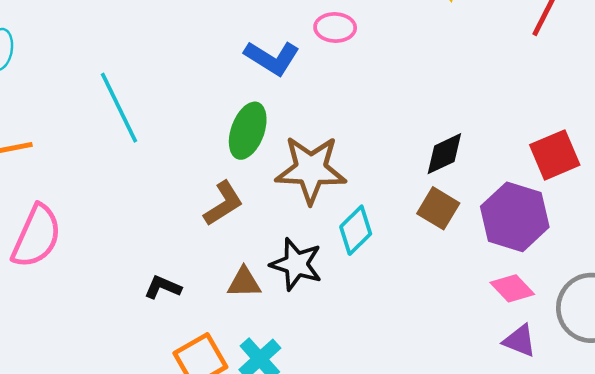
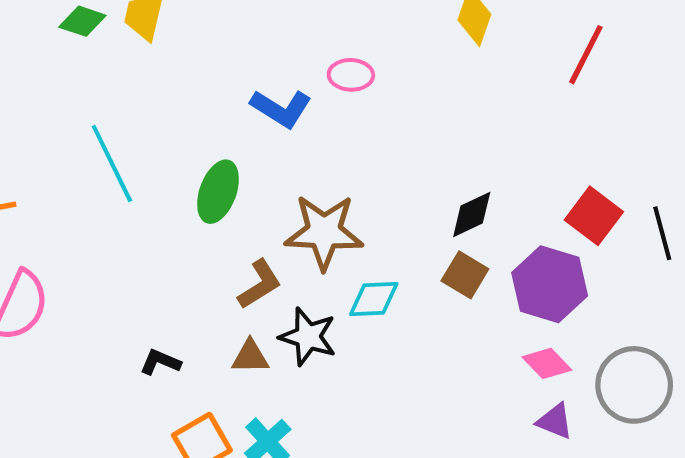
green ellipse: (248, 131) -> (218, 192), moved
red square: (555, 155) -> (594, 216), turned -30
brown L-shape: (223, 203) -> (260, 284), moved
cyan diamond: (356, 230) -> (374, 299), turned 42

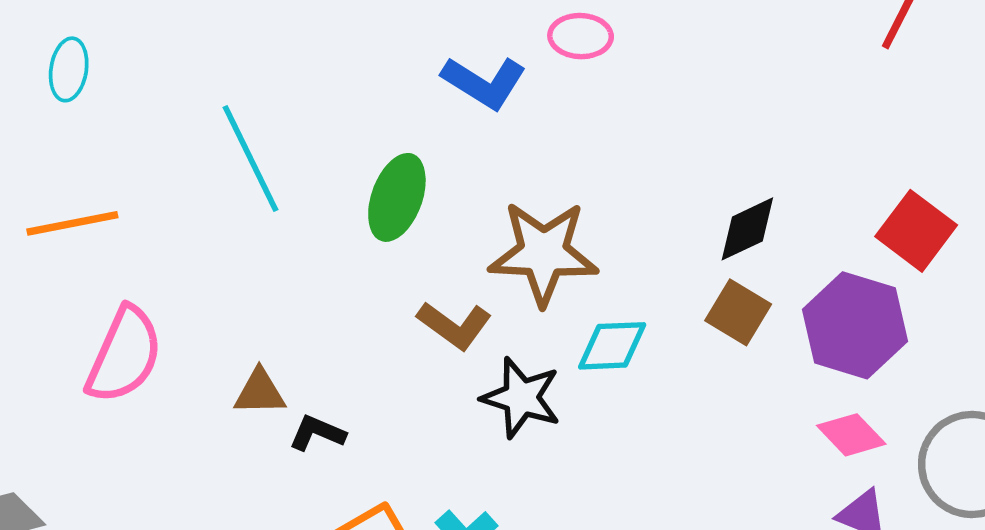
brown L-shape: (260, 284) -> (454, 325), turned 68
brown triangle: (250, 357) -> (260, 392), moved

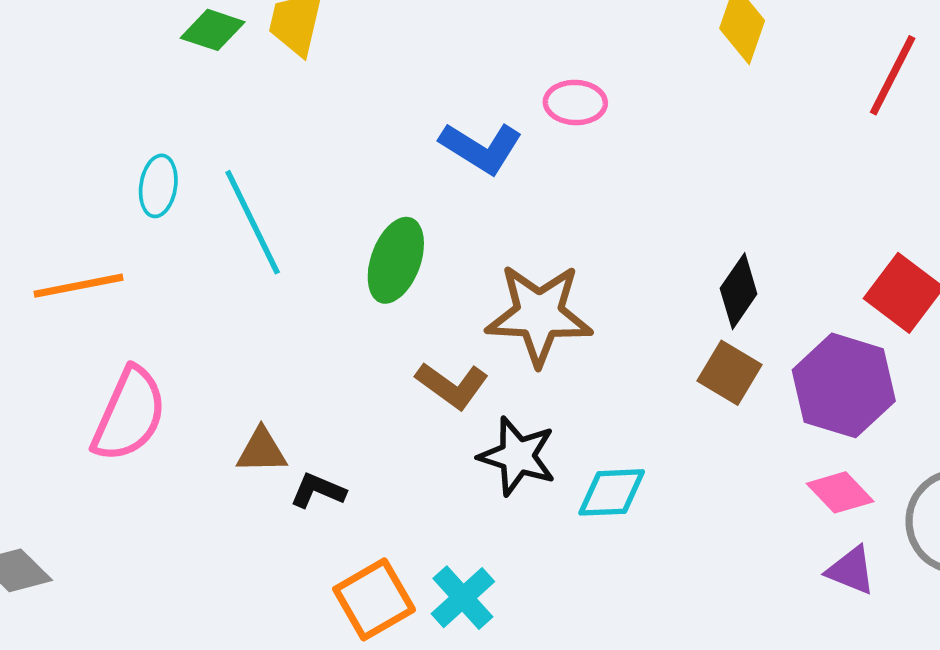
cyan ellipse: (69, 69) -> (158, 186), moved
black diamond: (747, 229) -> (739, 291), turned -30
cyan diamond: (612, 346) -> (612, 492), moved

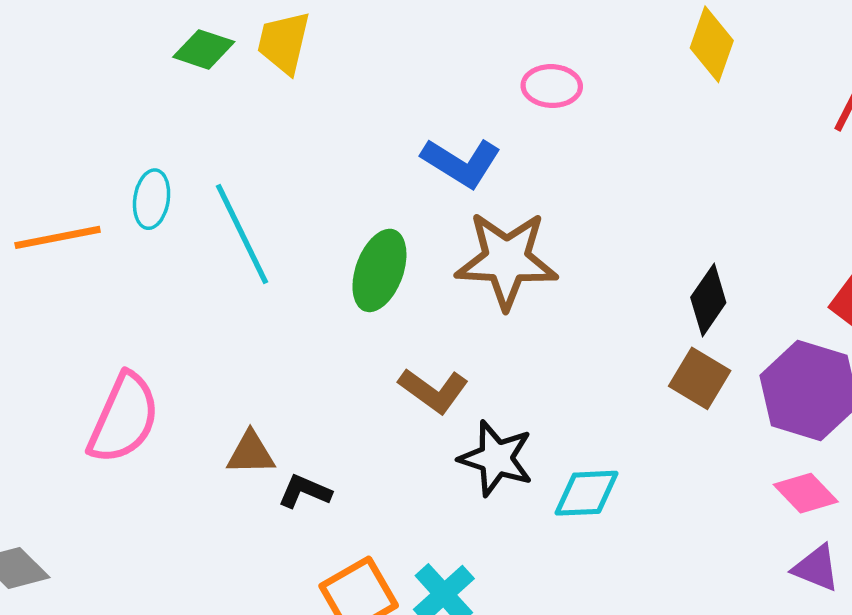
pink ellipse: (575, 103) -> (552, 86), moved
orange line: (78, 286) -> (58, 237), moved
brown star: (539, 315) -> (506, 260), moved

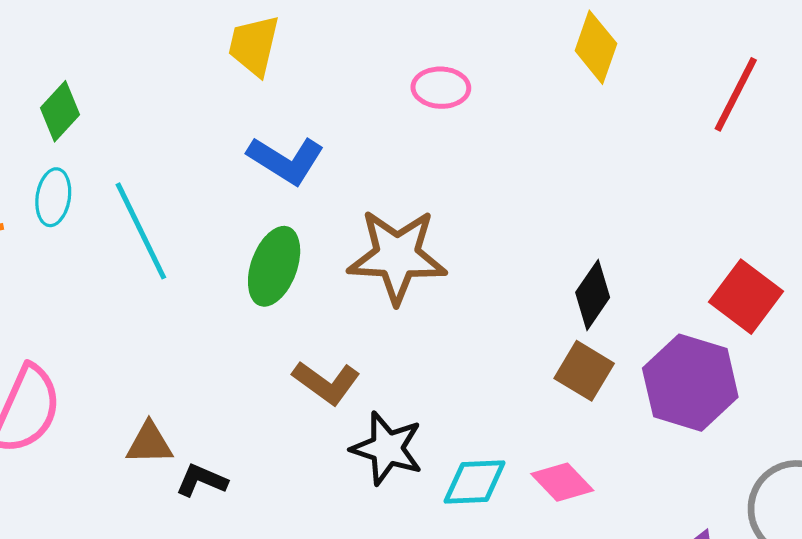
yellow trapezoid: (284, 43) -> (254, 46), moved
green diamond: (204, 49) -> (60, 111), moved, turned -66
blue L-shape: (461, 163) -> (286, 160), moved
pink diamond: (806, 493) -> (562, 482), moved

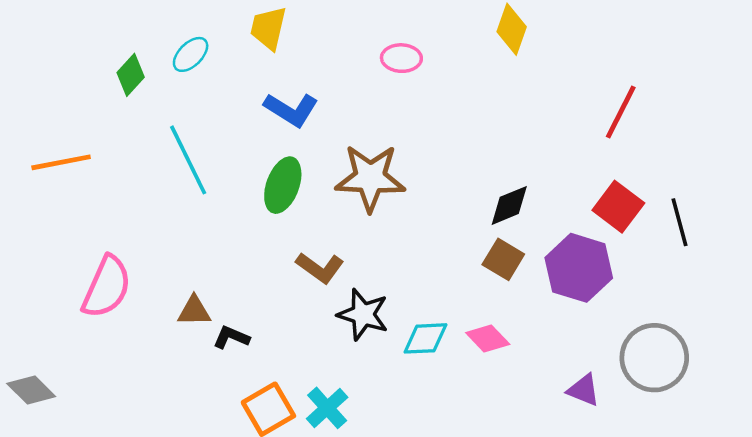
red line: (736, 94) -> (621, 112), moved
cyan ellipse: (53, 197) -> (191, 54), moved, turned 36
black diamond: (593, 295) -> (509, 205), turned 33

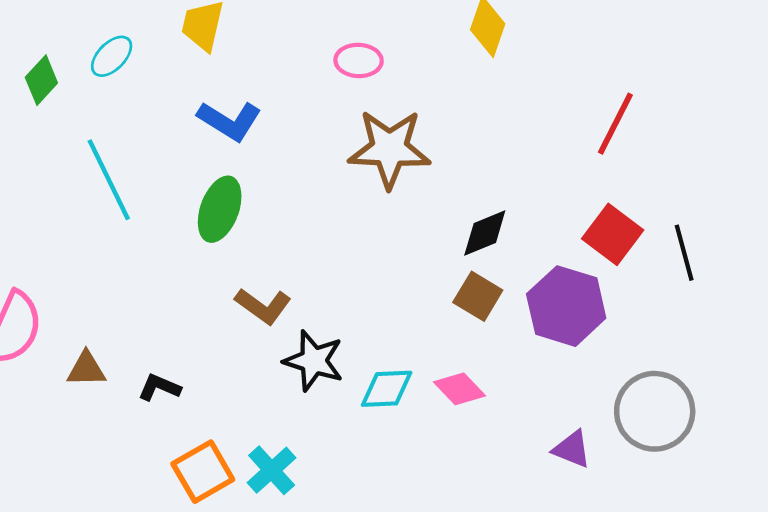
brown star: (370, 178) -> (389, 149), moved
brown triangle: (194, 311) -> (86, 369), moved

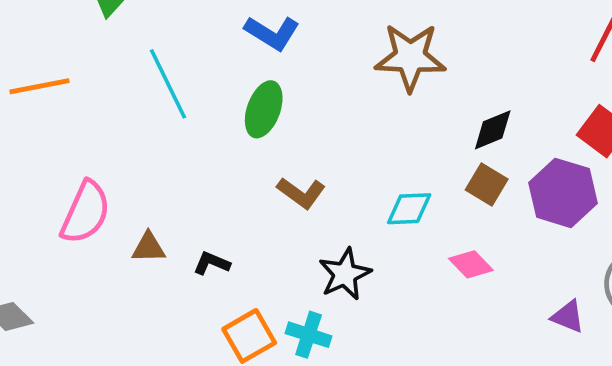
black star: (314, 361) -> (345, 274), moved, turned 30
cyan diamond: (387, 389) -> (409, 209), moved
cyan cross: (272, 470) -> (309, 335), turned -30

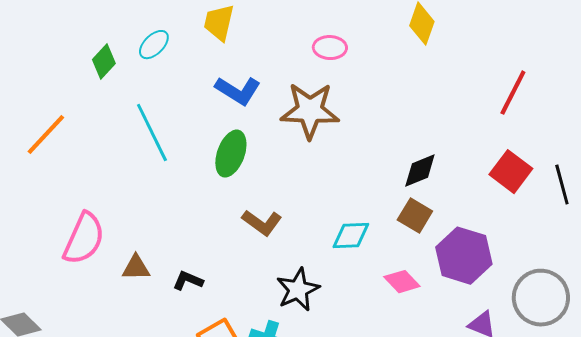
brown star: (410, 57) -> (310, 111), moved
orange line: (40, 86) -> (46, 135), turned -36
purple hexagon: (563, 193) -> (464, 256), moved

